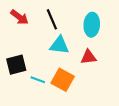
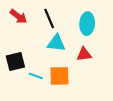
orange square: (63, 80) -> (59, 76), turned -30

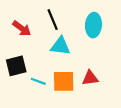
red arrow: (18, 16) -> (22, 28), moved
red triangle: (84, 54) -> (90, 78), moved

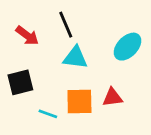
cyan ellipse: (93, 25) -> (128, 47), moved, turned 40
cyan line: (38, 81) -> (48, 114), moved

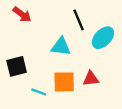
black line: (66, 25) -> (79, 20), moved
red arrow: (27, 36) -> (22, 14), moved

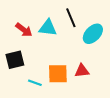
red arrow: (22, 14) -> (24, 30), moved
cyan triangle: (61, 47) -> (48, 28), moved

